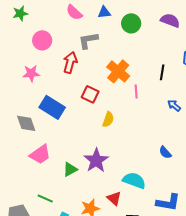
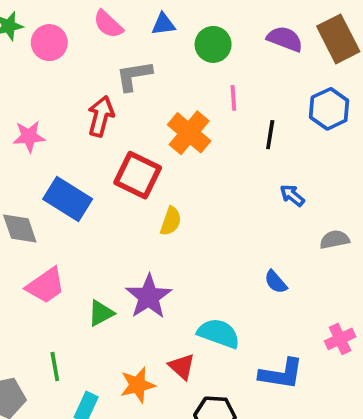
pink circle: (42, 40) -> (49, 43), moved
pink line: (136, 91) -> (233, 98), moved
red square: (90, 94) -> (138, 175), size x1.4
green line: (45, 198) -> (55, 367), turned 56

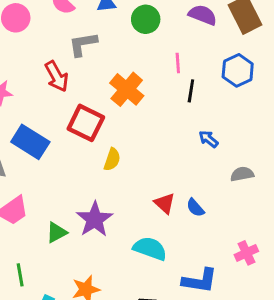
pink line: (233, 98) -> (178, 63), moved
red arrow: (101, 116) -> (57, 76), turned 136
red triangle: (182, 367) -> (165, 203), moved

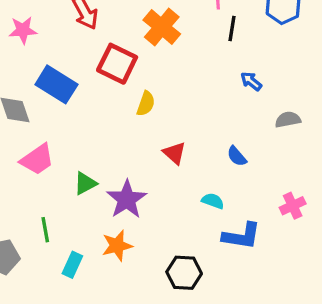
red triangle: (165, 203) -> (175, 153), moved
purple star: (95, 219) -> (127, 199), moved
cyan semicircle: (150, 249) -> (213, 201), moved, size x0.6

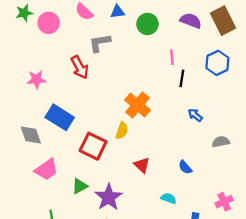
orange cross: (162, 27) -> (137, 105), moved
red square: (117, 64) -> (93, 146), moved

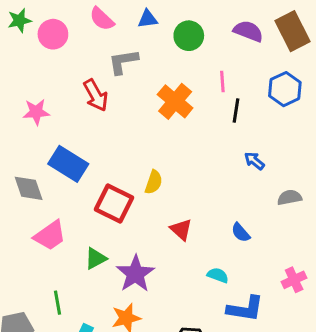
orange cross: (137, 105) -> (175, 101), moved

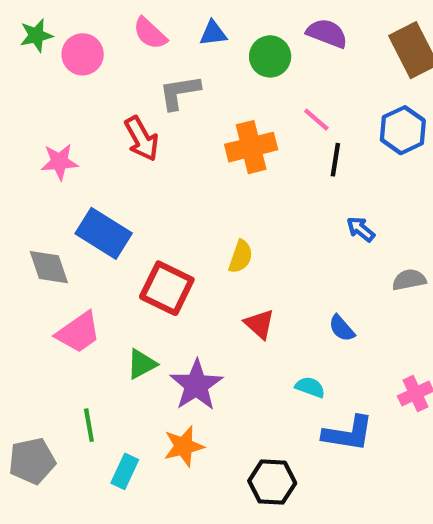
purple semicircle: (248, 31) -> (327, 33), moved
pink line: (222, 81) -> (316, 120), turned -45
orange cross: (175, 101) -> (251, 147), turned 36
yellow semicircle: (154, 182) -> (241, 257), moved

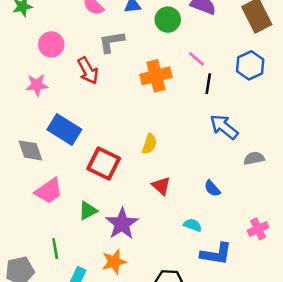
pink circle: (83, 54) -> (51, 44), moved
blue arrow: (361, 229) -> (224, 127), size x1.6

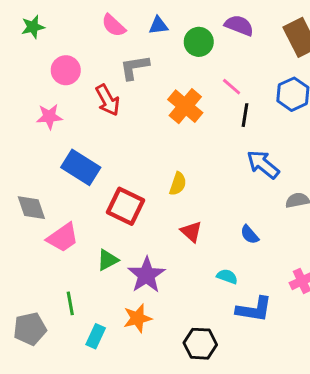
orange cross: (156, 76) -> (185, 106), turned -36
gray diamond: (30, 150) -> (31, 208), moved

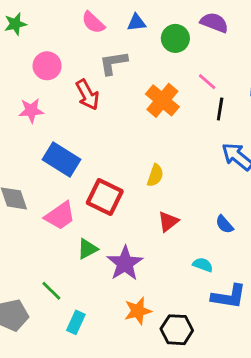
red triangle: (191, 232) -> (168, 222), turned 40
pink trapezoid: (63, 238) -> (60, 216), moved
green line: (70, 303) -> (51, 291), turned -35
orange star: (137, 318) -> (138, 311), moved

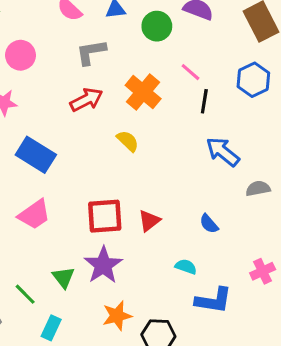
red arrow: (87, 95) -> (86, 100), moved, turned -88
yellow semicircle: (155, 175) -> (128, 141), moved, turned -65
red square: (105, 197) -> (105, 216), moved, turned -30
green triangle: (87, 249) -> (63, 277), moved, turned -40

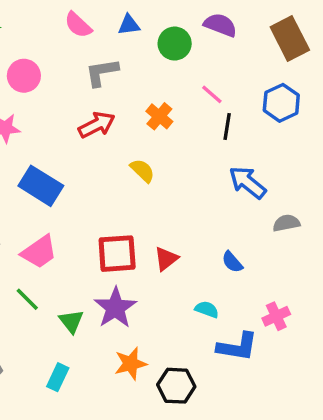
orange cross: (143, 92) -> (159, 116), size x0.7
pink cross: (263, 271) -> (276, 316), moved
green line: (25, 294) -> (27, 299), moved

